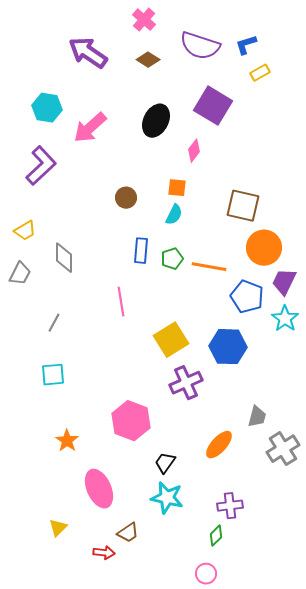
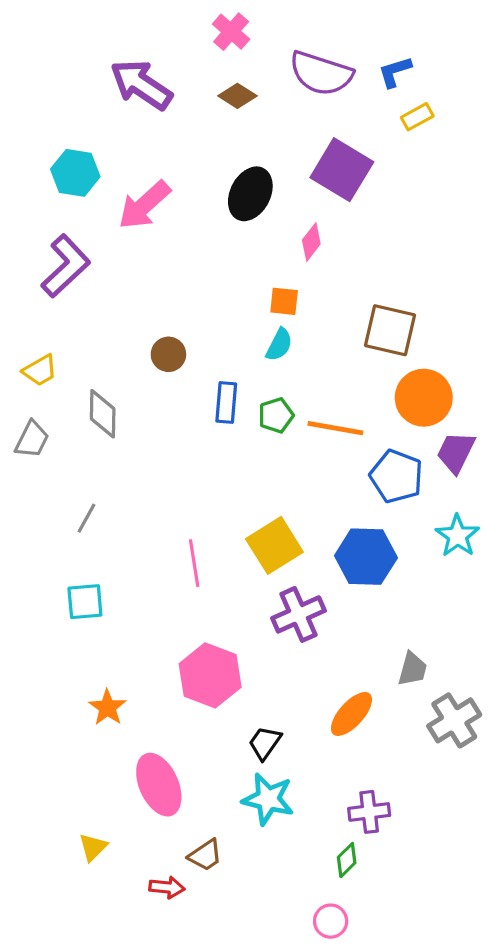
brown circle: (126, 198) -> (168, 354), moved
pink line: (121, 302) -> (194, 563), moved
cyan star: (285, 319) -> (457, 536), moved

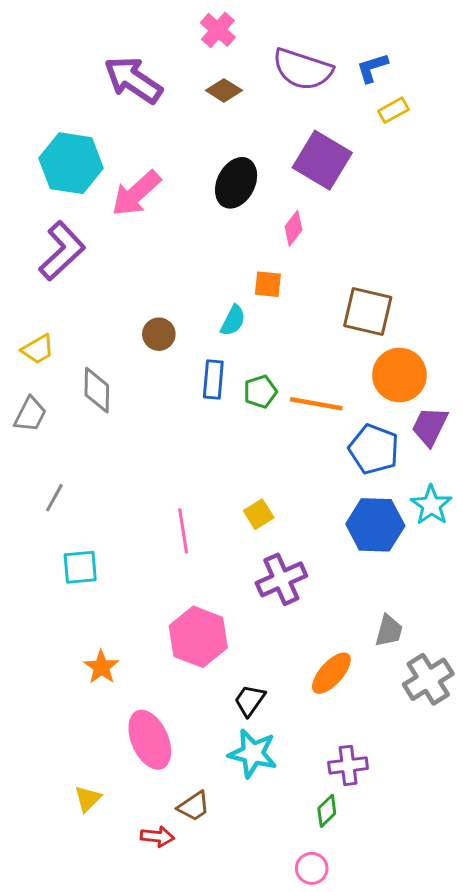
cyan hexagon: (75, 173) -> (71, 163), size x1.4
cyan semicircle: (279, 345) -> (233, 321), moved
gray line: (87, 518) -> (54, 498), moved
yellow square: (274, 545) -> (259, 514), size x0.6
blue hexagon: (366, 557) -> (375, 525), moved

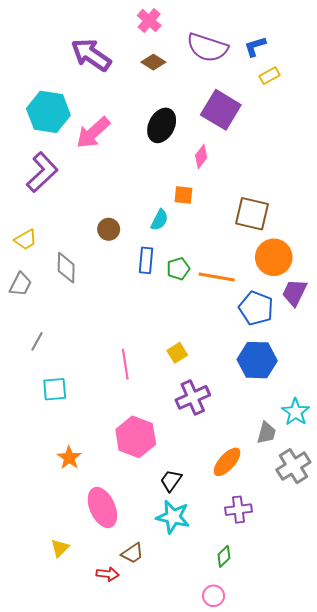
cyan star: (431, 505) -> (296, 412), moved
purple cross: (348, 765) -> (238, 510), moved

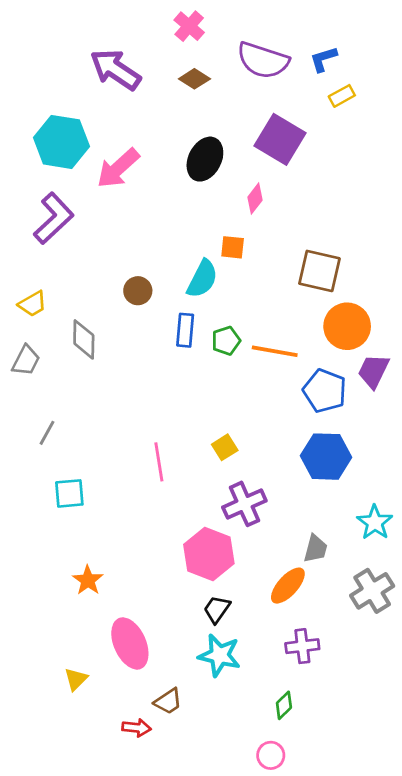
cyan semicircle: (160, 220) -> (202, 279), size x1.4
gray trapezoid: (266, 433) -> (316, 549), moved
pink hexagon: (136, 437) -> (209, 554), moved
yellow triangle: (60, 548) -> (76, 679), moved

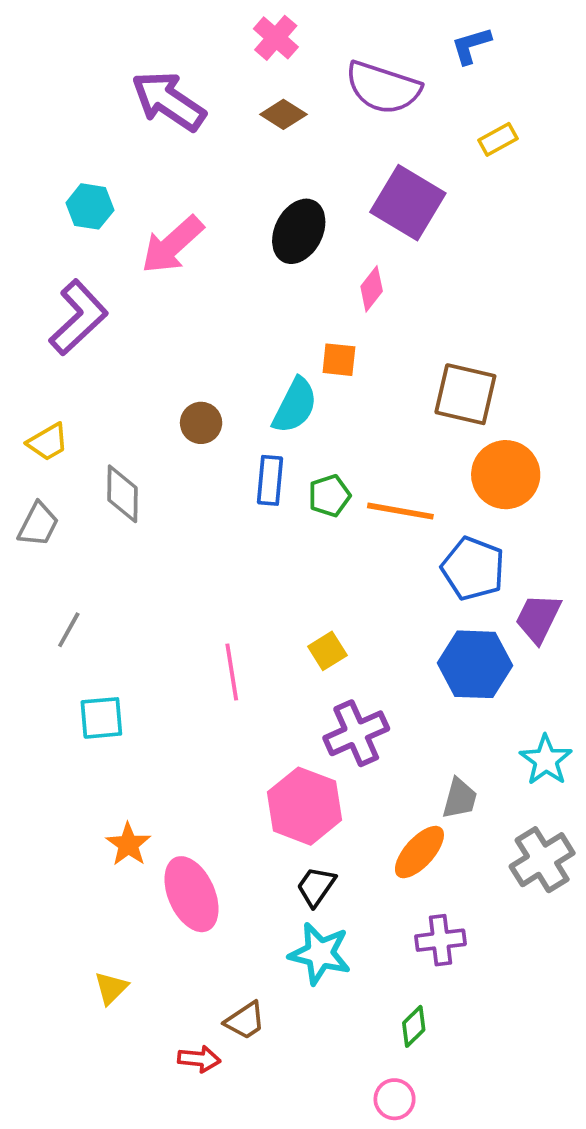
blue L-shape: (323, 59) -> (471, 45), moved
cyan hexagon: (61, 142) -> (90, 206), size x0.6
purple trapezoid: (373, 371) -> (538, 618), moved
pink ellipse: (130, 643) -> (191, 894), moved

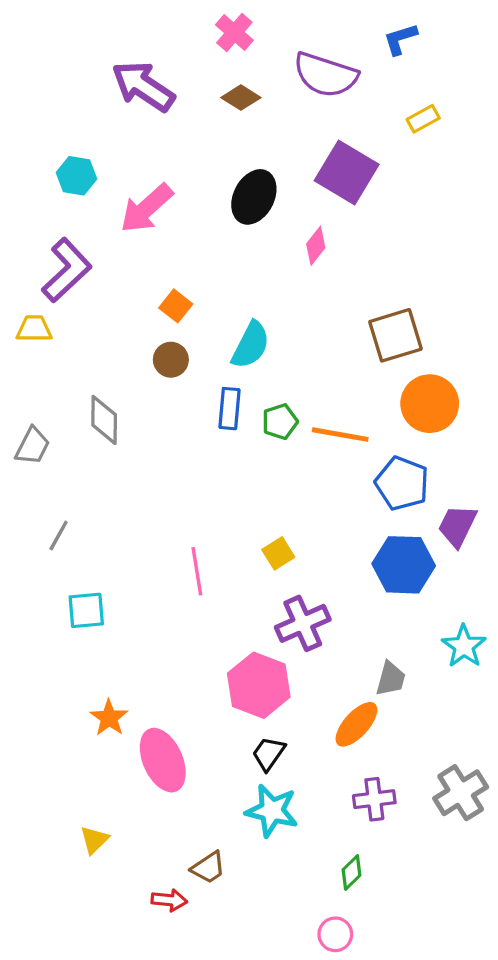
orange square: (339, 360) -> (176, 306), moved, turned 32
brown square: (465, 394) -> (396, 335), turned -30
yellow trapezoid: (48, 442) -> (34, 329), moved, turned -150
gray cross: (542, 860) -> (461, 793), moved

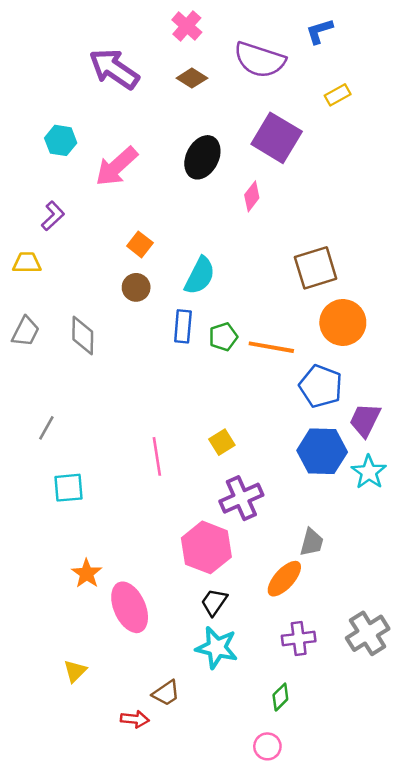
purple L-shape: (67, 270) -> (53, 216), size x0.6
gray trapezoid: (33, 446) -> (26, 332), moved
cyan star: (464, 646) -> (369, 472), moved

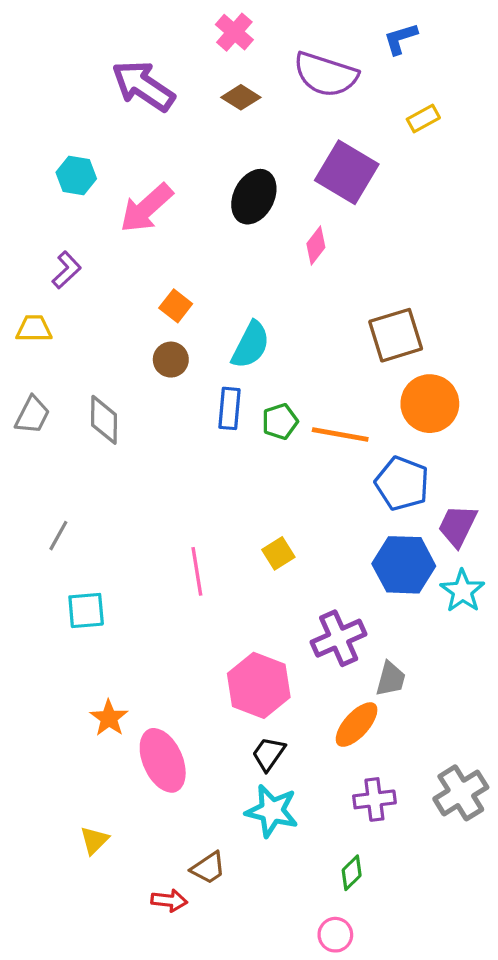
purple cross: (241, 498) -> (339, 638), moved

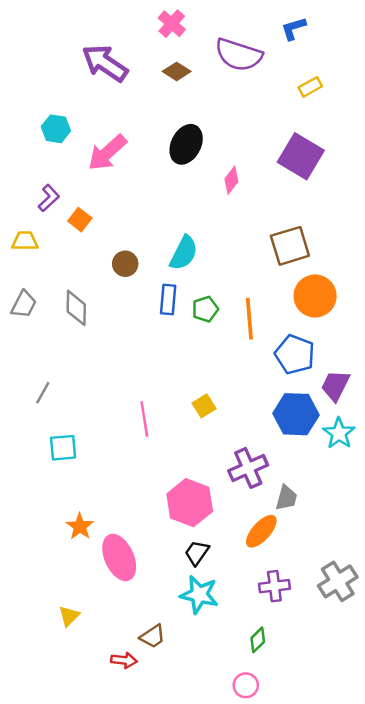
purple square: (347, 172) -> (301, 156), moved
orange square: (176, 306) -> (80, 220), moved
orange line: (340, 435) -> (249, 319), turned 75

